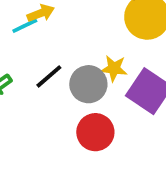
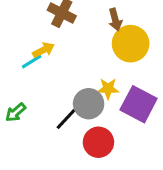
black line: (49, 76) -> (66, 119), moved

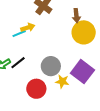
yellow star: (108, 89) -> (62, 81), moved
black line: (66, 119) -> (18, 63), moved
red circle: (98, 142) -> (36, 89), moved

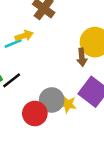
brown arrow: (76, 16) -> (82, 57), moved
gray circle: (51, 66) -> (52, 100), moved

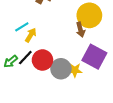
yellow arrow: (24, 36) -> (31, 35), moved, turned -32
red circle: (35, 113) -> (42, 60), moved

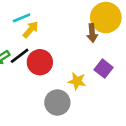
purple square: (94, 57) -> (104, 69), size x0.6
gray circle: (61, 69) -> (57, 103), moved

